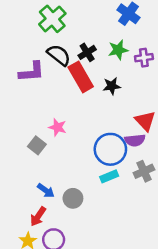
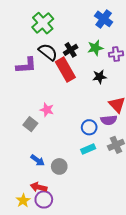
black star: (112, 86) -> (99, 77), moved
blue circle: (110, 149) -> (89, 127), size x0.6
red arrow: (38, 216) -> (39, 187), moved, turned 70

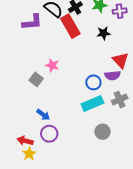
cyan rectangle: (88, 149) -> (92, 104), size x1.5
gray circle: (59, 166) -> (103, 132), moved
red arrow: (39, 187) -> (25, 141), moved
purple circle: (44, 199) -> (49, 134), moved

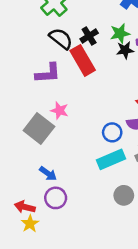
purple L-shape: (32, 22) -> (48, 73), moved
black star: (104, 33) -> (125, 50), moved
gray square: (36, 79) -> (39, 129), size x1.6

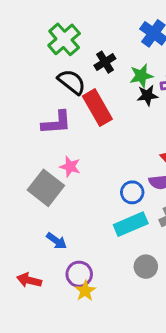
black cross: (89, 36) -> (105, 62), moved
purple circle: (56, 198) -> (79, 274), moved
yellow star: (30, 224) -> (85, 291), moved

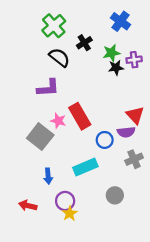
red rectangle: (97, 108) -> (80, 116), moved
cyan rectangle: (131, 224) -> (85, 167), moved
blue arrow: (56, 241) -> (48, 176), turned 49

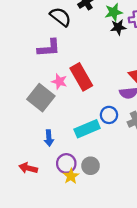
blue circle: (105, 140) -> (109, 115), moved
gray circle: (115, 195) -> (91, 166), moved

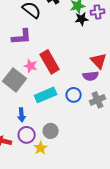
cyan rectangle: (87, 129) -> (46, 95), moved
purple circle: (66, 163) -> (27, 135), moved
gray circle: (91, 166) -> (51, 131), moved

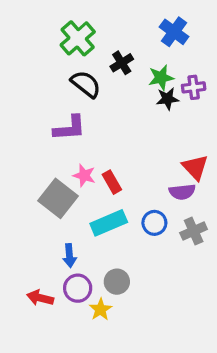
red rectangle: (50, 62) -> (112, 182), moved, size x0.6

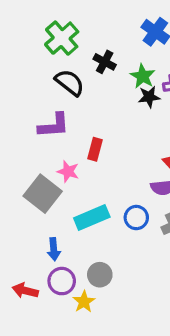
black cross: (122, 63) -> (105, 62), turned -30
green star: (161, 78) -> (143, 76), turned -30
red rectangle: (112, 182) -> (95, 149), moved, turned 45

